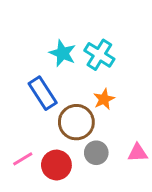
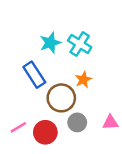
cyan star: (63, 53) -> (50, 43), turned 30

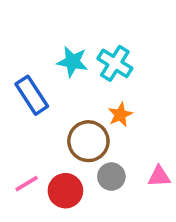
cyan star: (50, 43) -> (72, 62), turned 30
blue rectangle: (34, 75) -> (32, 95), moved

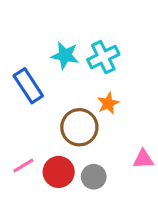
cyan cross: (115, 63) -> (103, 57), turned 32
gray circle: (111, 177) -> (94, 177), moved

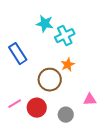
cyan star: (65, 55) -> (45, 24), moved
gray circle: (94, 177) -> (66, 115), moved

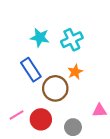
cyan star: (45, 24) -> (40, 37), moved
blue rectangle: (18, 54) -> (31, 70), moved

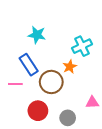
cyan cross: (72, 40) -> (82, 46), moved
pink line: (17, 115) -> (15, 84), moved, turned 32

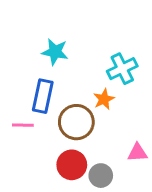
blue rectangle: (29, 65) -> (43, 96), turned 45
red circle: (38, 111) -> (72, 165), moved

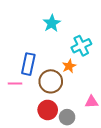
cyan star: (55, 52) -> (52, 23), moved, turned 30

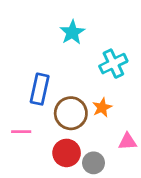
orange star: (69, 66) -> (102, 108), moved
pink line: (15, 83) -> (21, 132), moved

